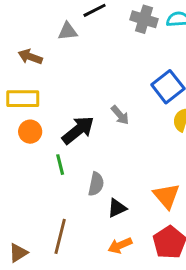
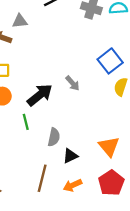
gray triangle: (68, 31) -> (20, 21), moved
brown line: (60, 236) -> (42, 178), moved

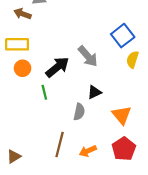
gray arrow: (73, 83) -> (88, 56), size x1.5
gray semicircle: (54, 137) -> (79, 112), moved
black triangle: (70, 156) -> (94, 92), moved

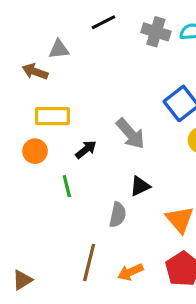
yellow rectangle: (17, 44) -> (52, 116), moved
black arrow: (57, 67) -> (86, 150), size x0.6

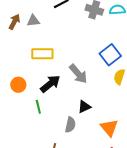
brown arrow: (35, 72) -> (14, 22), moved, turned 98
yellow rectangle: (52, 116) -> (42, 54), moved
black arrow: (86, 150) -> (50, 84), size x1.5

